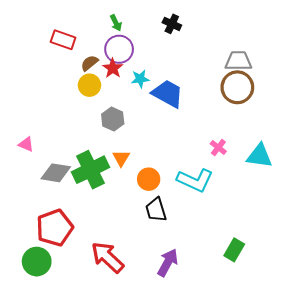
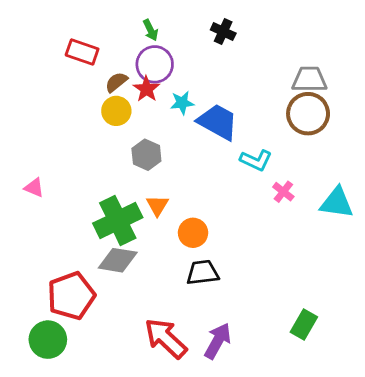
gray diamond: (56, 173) -> (118, 260), moved
cyan L-shape: (195, 180) -> (256, 160), moved, size x0.7
black trapezoid: (156, 210) -> (203, 272), turned 100
red arrow: (107, 257) -> (166, 338), moved

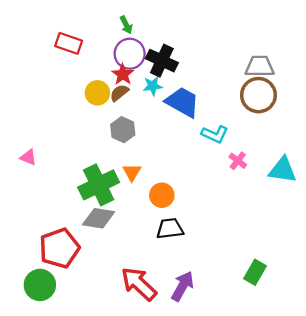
black cross: (223, 31) -> (162, 61), moved, size x1.5
brown semicircle: (116, 82) -> (119, 93), moved

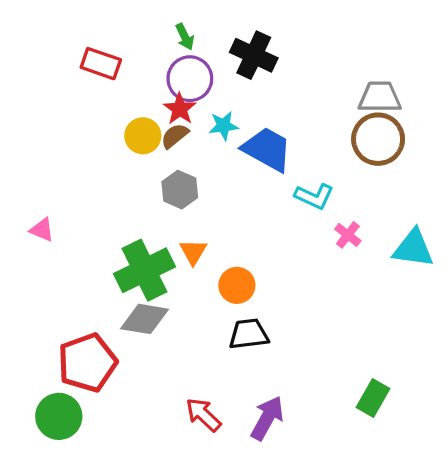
black cross: (162, 61) -> (254, 55), moved
red arrow: (139, 284) -> (203, 415), size x0.7

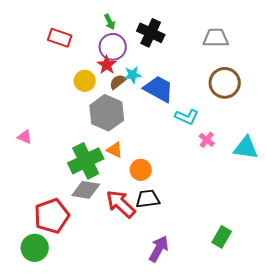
gray trapezoid: (380, 97) -> (216, 38), moved
brown semicircle: (175, 136) -> (118, 82), moved
gray hexagon: (180, 190) -> (107, 113), size x1.6
orange triangle: (193, 252) -> (115, 150), turned -36
red arrow: (203, 415) -> (121, 204), moved, size x1.4

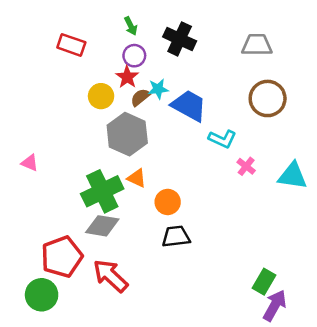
purple circle: (113, 47) -> (134, 56), size x0.7
red arrow: (121, 204) -> (111, 276), moved
purple arrow: (159, 249) -> (275, 305), moved

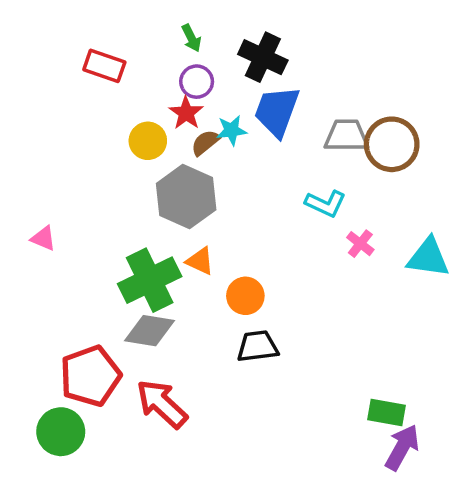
gray trapezoid: (257, 45) -> (346, 136), moved
blue trapezoid: (189, 106) -> (277, 111), moved, turned -99
green rectangle: (264, 282) -> (386, 413), turned 70

